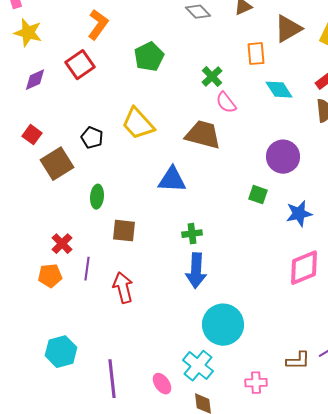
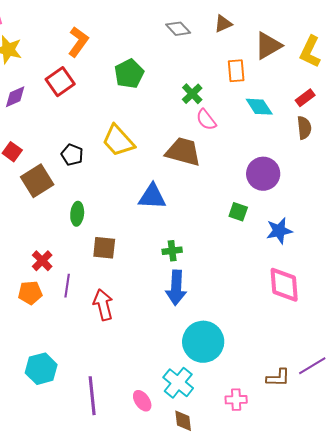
pink diamond: (304, 268) -> (284, 285), turned -72

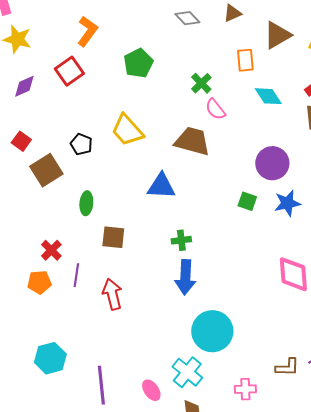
blue star: (279, 231) -> (287, 203), moved

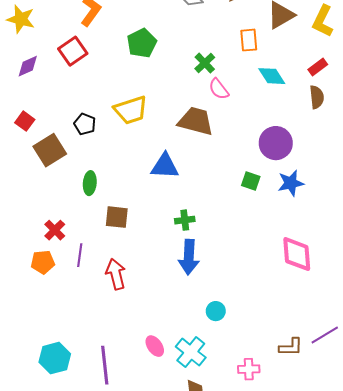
yellow trapezoid: (127, 130) -> (131, 110), turned -66
cyan circle: (212, 331) -> (216, 311), size x0.5
cyan hexagon: (50, 358) -> (55, 358), moved
pink ellipse: (151, 390) -> (155, 346), moved

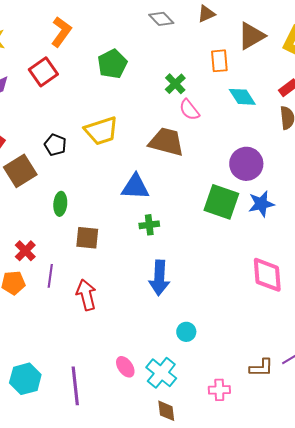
green square: (251, 181) -> (221, 202), size x1.8
green cross: (185, 220) -> (149, 225), moved

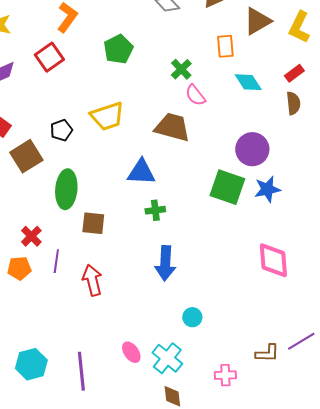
black pentagon: (55, 145) -> (61, 130), turned 30
green ellipse: (60, 204) -> (66, 189), size x1.6

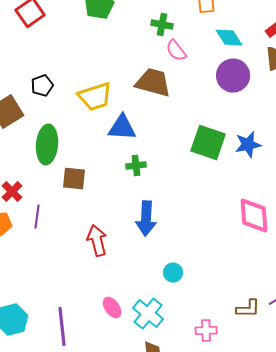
green cross: (181, 69) -> (162, 25), turned -35
yellow trapezoid: (107, 116) -> (95, 97), moved
purple circle: (252, 149) -> (233, 76), moved
red arrow: (92, 280) -> (97, 241), moved

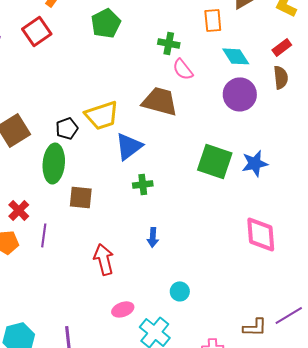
black pentagon: (42, 86) -> (67, 128), moved
blue triangle: (122, 128) -> (129, 146), turned -40
blue arrow: (146, 219) -> (153, 237), size x0.6
pink ellipse: (112, 308) -> (123, 309), moved, turned -75

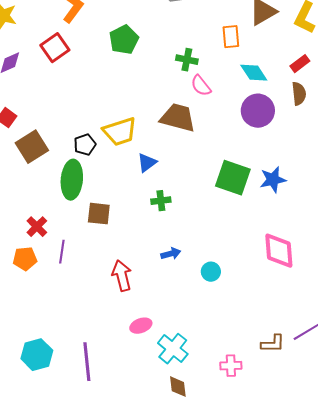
blue triangle: (129, 146) -> (147, 163), size x0.7
blue arrow: (153, 237) -> (171, 254), turned -108
cyan circle: (180, 291) -> (211, 272), moved

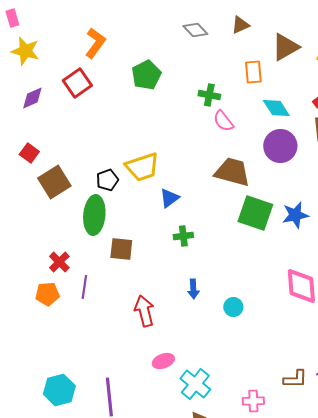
brown trapezoid: (178, 118) -> (232, 172), moved
blue arrow: (171, 254) -> (193, 289), turned 102

